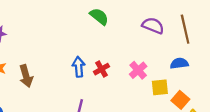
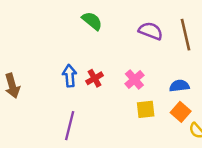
blue semicircle: (179, 63) -> (179, 86), moved
yellow square: (160, 87) -> (146, 109), moved

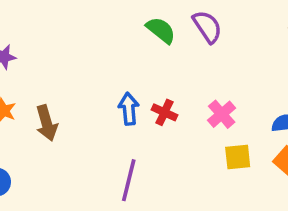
purple semicircle: (151, 31) -> (207, 27), moved, turned 35
red cross: (95, 78) -> (164, 112), turned -35

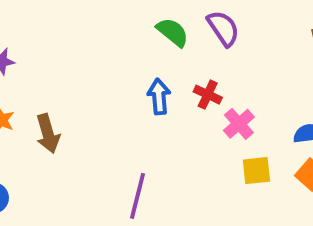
blue arrow: (129, 109) -> (159, 97), moved
red cross: (164, 112) -> (208, 95), moved

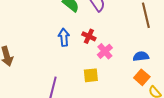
yellow square: (256, 171) -> (91, 75), moved

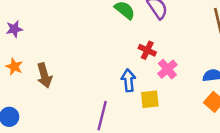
blue arrow: (64, 37) -> (128, 80), moved

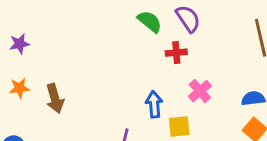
red cross: (147, 50) -> (176, 53), moved, turned -30
orange star: (14, 67) -> (19, 88), turned -30

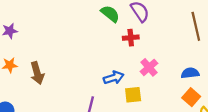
blue arrow: (154, 104) -> (114, 78), turned 78

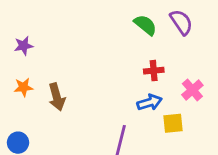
red cross: (131, 38) -> (154, 71), moved

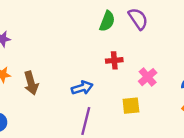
green semicircle: (145, 25) -> (107, 21), turned 72
blue arrow: (150, 102) -> (82, 88), moved

